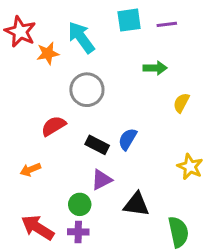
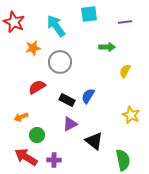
purple line: (167, 24) -> (125, 22), moved
orange star: (48, 53) -> (33, 48), moved
green circle: (80, 204) -> (37, 135), moved
black triangle: (136, 204) -> (94, 141), turned 30

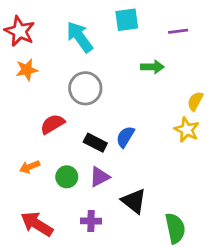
orange star: (33, 48) -> (27, 70), moved
yellow semicircle: (125, 71) -> (195, 101), moved
yellow star: (131, 115) -> (187, 130), moved
green circle: (37, 135) -> (67, 177), moved
purple cross: (54, 160) -> (91, 221), moved

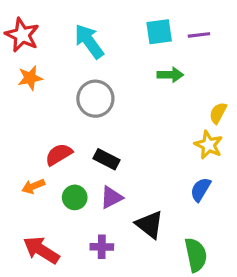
cyan square: (127, 20) -> (159, 32), moved
red semicircle: (52, 124) -> (59, 154), moved
blue semicircle: (125, 137) -> (201, 189), moved

